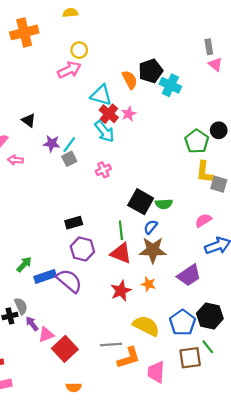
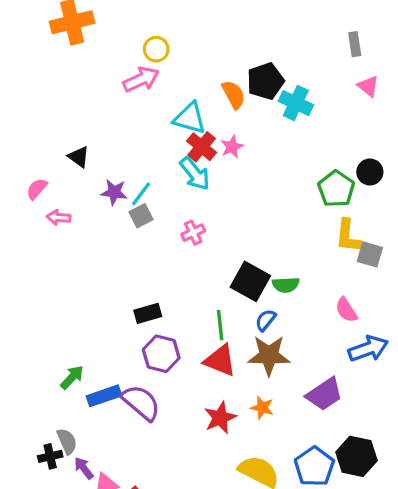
pink triangle: (215, 64) -> (368, 86), moved
pink semicircle: (203, 220) -> (346, 310), turned -91

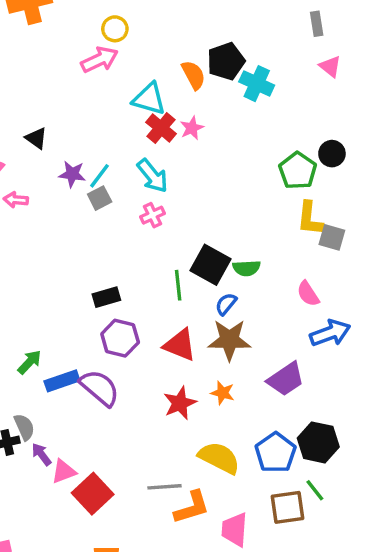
cyan arrow: (195, 174) -> (153, 176), moved
green line: (220, 325) -> (178, 285), moved

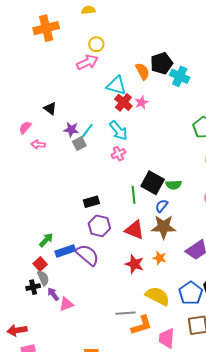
gray square: (100, 198) -> (79, 144), moved
red star: (180, 403) -> (134, 264), turned -30
red square: (93, 494) -> (40, 264), moved, size x0.6

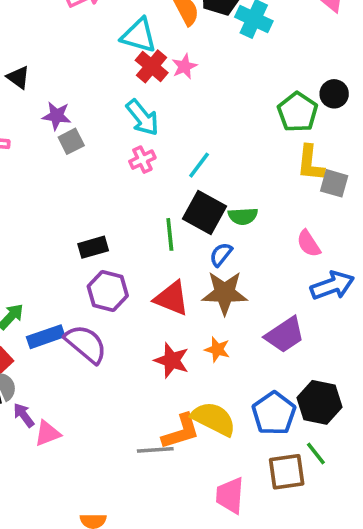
cyan line: (87, 131) -> (199, 165), moved
orange L-shape: (142, 325) -> (181, 432), moved

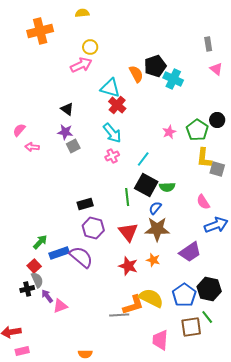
pink star: (184, 66) -> (169, 132), moved
black triangle: (18, 77) -> (67, 109), moved
red triangle: (172, 298) -> (128, 232), turned 30

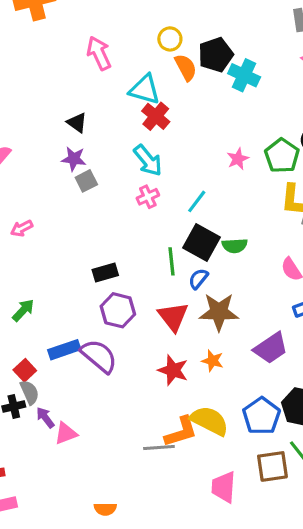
yellow circle: (90, 47) -> (170, 39), moved
pink arrow: (81, 65) -> (99, 53), turned -90
pink arrow: (32, 147) -> (22, 228), moved, turned -32
blue semicircle: (155, 208) -> (198, 279), moved
green arrow: (40, 242) -> (23, 310), moved

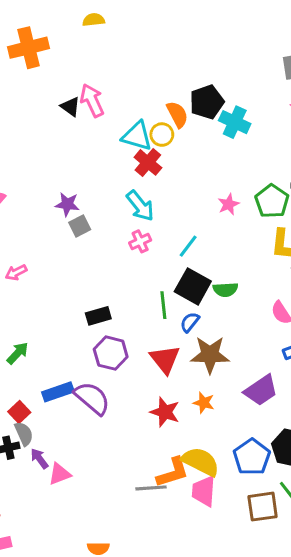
yellow circle: (170, 39) -> (162, 135), moved
black triangle: (77, 123) -> (70, 107), moved
pink trapezoid: (224, 487) -> (204, 491), moved

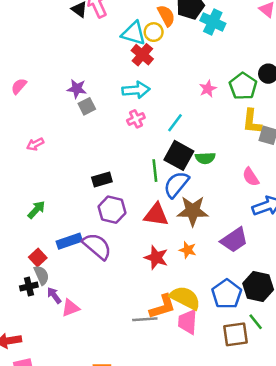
cyan arrow: (140, 206) -> (136, 90), turned -56
blue semicircle: (190, 322) -> (176, 184), size x1.6
red triangle: (165, 359) -> (156, 215), turned -44

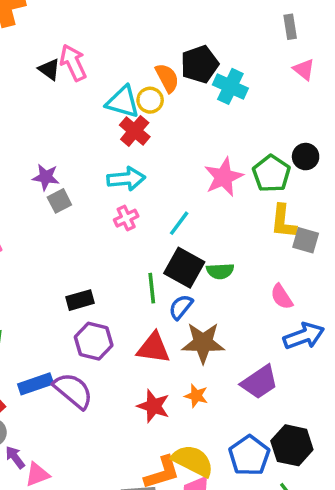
pink star: (208, 89) -> (224, 177), size x1.6
blue semicircle: (176, 184) -> (181, 307), size x0.7

